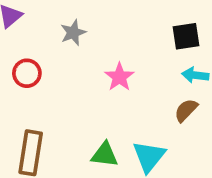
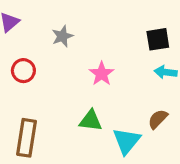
brown semicircle: (186, 110) -> (158, 119), moved
green triangle: (105, 155) -> (91, 121), moved

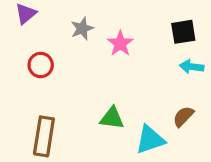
pink star: (102, 74) -> (120, 43), moved
cyan triangle: (127, 141) -> (150, 140), turned 32

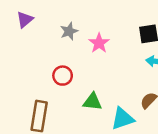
red circle: (41, 65) -> (63, 76), moved

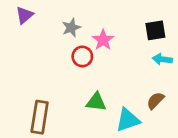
red circle: (63, 76) -> (82, 56), moved

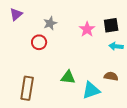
pink star: (103, 40) -> (87, 29), moved
red circle: (82, 56) -> (39, 42), moved
brown semicircle: (155, 101) -> (111, 76), turned 56

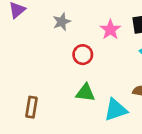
red circle: (39, 42) -> (83, 55), moved
brown rectangle: (27, 88) -> (31, 107), size x0.7

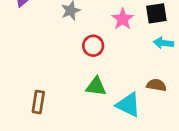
cyan triangle: (116, 110) -> (128, 105), turned 45

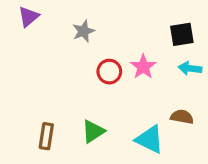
pink star: (123, 19) -> (143, 67), moved
green triangle: (96, 87) -> (93, 131), moved, turned -40

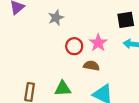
brown semicircle: (182, 117) -> (91, 66), moved
green triangle: (93, 131) -> (63, 89), turned 30

